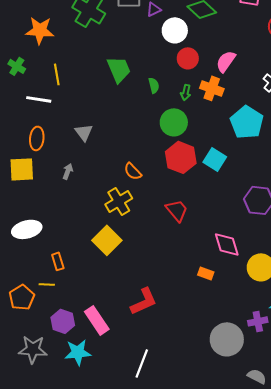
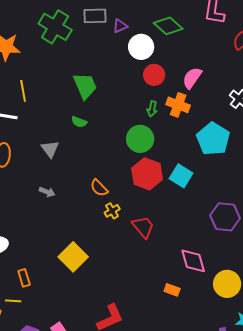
green semicircle: (154, 85) -> (79, 122), moved, turned 126
gray arrow: (68, 171) -> (47, 192), moved, turned 91
yellow cross: (119, 201) -> (112, 211), moved, size x0.6

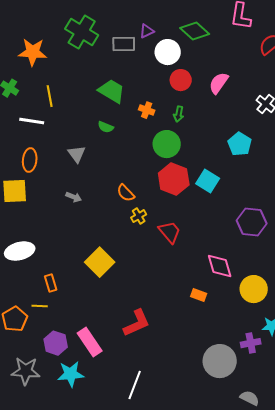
gray rectangle: (95, 16) -> (124, 44), moved
green trapezoid: (85, 86) -> (112, 91), turned -36
orange cross: (178, 105) -> (147, 110), moved, size x0.7
cyan pentagon: (213, 139) -> (240, 144), size x0.7

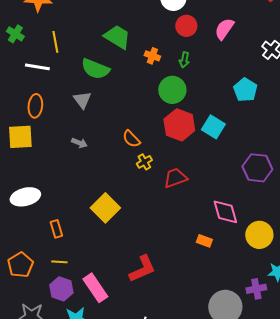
green semicircle: (106, 127) -> (95, 69), moved, size x1.8
red trapezoid: (170, 232) -> (175, 178), turned -70
yellow line: (40, 306) -> (59, 262), moved

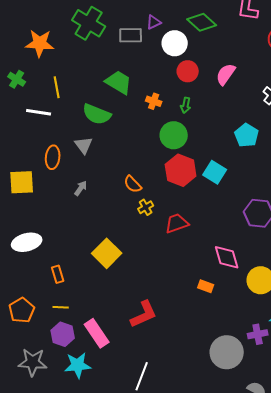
orange ellipse: (35, 106) -> (53, 157), moved
gray arrow: (79, 143) -> (81, 188), turned -77

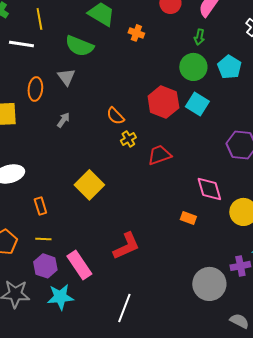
green arrow: (186, 105) -> (199, 37), moved
green circle: (174, 135) -> (193, 67), moved

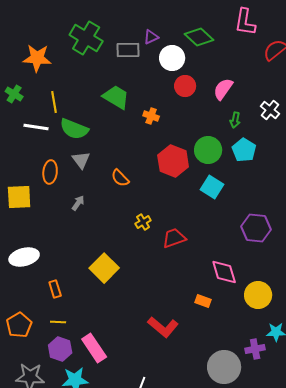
green arrow: (199, 37) -> (235, 120), moved
green semicircle: (79, 46) -> (74, 129), moved
red hexagon: (163, 102) -> (173, 161), moved
orange semicircle: (115, 116) -> (120, 178), moved
red L-shape: (126, 246) -> (163, 327), moved, turned 64

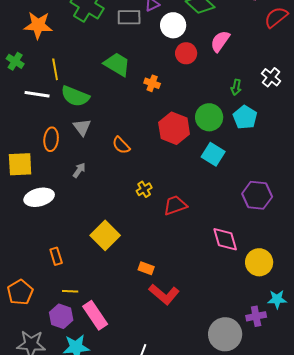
pink semicircle: (223, 89) -> (220, 41), moved
white ellipse: (24, 257) -> (39, 197), moved
orange rectangle: (203, 301) -> (146, 268), moved
yellow line: (58, 322) -> (70, 291), moved

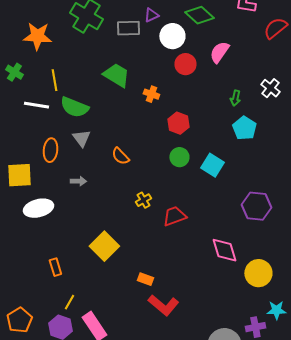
green circle: (209, 117) -> (179, 157), moved, size x0.7
red hexagon: (174, 128) -> (178, 123), moved, size x0.7
gray arrow: (79, 170) -> (78, 181), turned 56
yellow line: (70, 291) -> (69, 302), turned -63
orange pentagon: (20, 292) -> (19, 320), moved

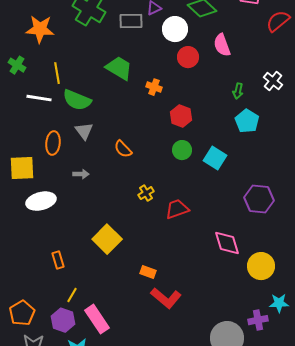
pink semicircle: (219, 52) -> (222, 45), turned -55

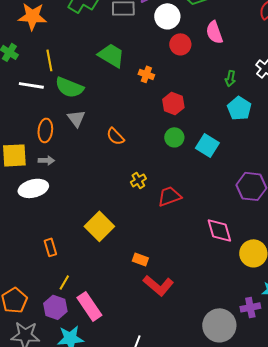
gray arrow: (81, 174) -> (46, 160), moved

